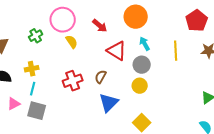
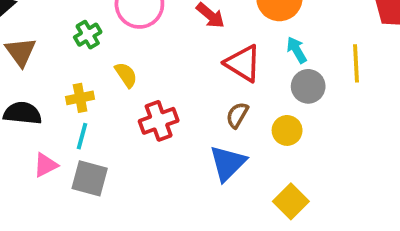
yellow semicircle: (72, 42) -> (126, 75), moved
gray circle: (142, 65) -> (308, 86), moved
brown semicircle: (101, 77) -> (237, 115), moved

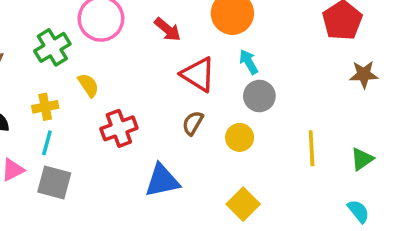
green cross: (88, 35) -> (52, 47), size x1.4
yellow line: (356, 63) -> (312, 148), moved
blue triangle: (228, 163) -> (162, 181), moved, turned 33

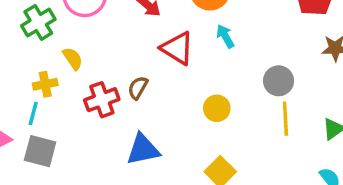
gray circle: (259, 96) -> (279, 81), moved
yellow cross: (45, 107) -> (45, 84), moved
brown semicircle: (193, 123) -> (138, 88), moved

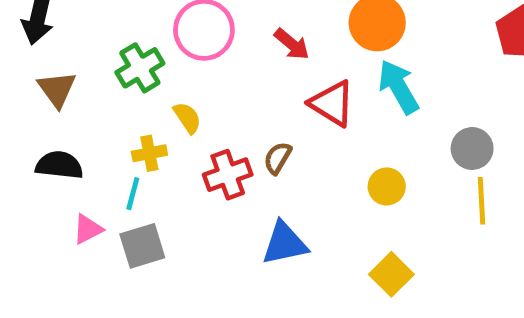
cyan arrow: (225, 36) -> (399, 87), size x1.6
gray square: (40, 151) -> (142, 246), turned -32

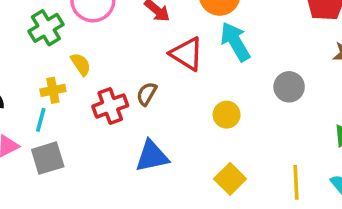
yellow line: (482, 201) -> (296, 182), moved

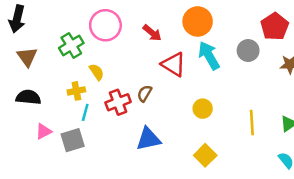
gray circle: (289, 87) -> (248, 51), moved
cyan line: (41, 120) -> (85, 112), moved
yellow line: (296, 182) -> (252, 122), moved

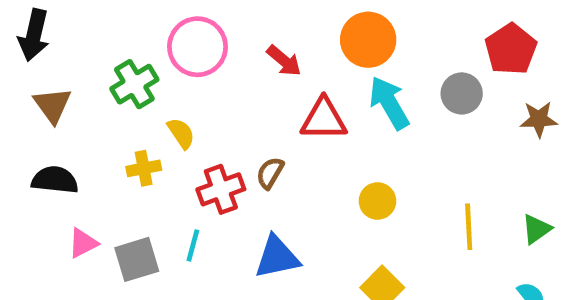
red triangle: (174, 64) -> (324, 119), turned -32
cyan line: (85, 112) -> (193, 245), moved

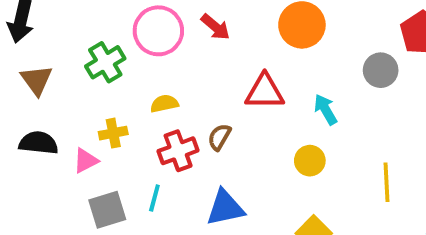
red arrow: (284, 61) -> (215, 27), moved
cyan arrow: (389, 103) -> (326, 109), moved, size x0.7
yellow semicircle: (181, 133) -> (164, 104), moved, turned -68
pink triangle: (83, 243) -> (86, 161), moved

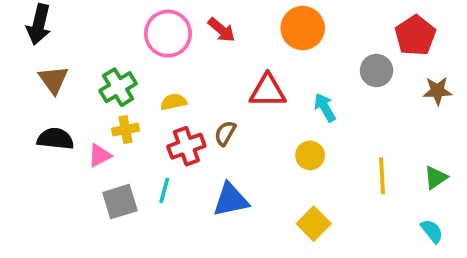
green cross: (105, 62) -> (118, 87), moved

